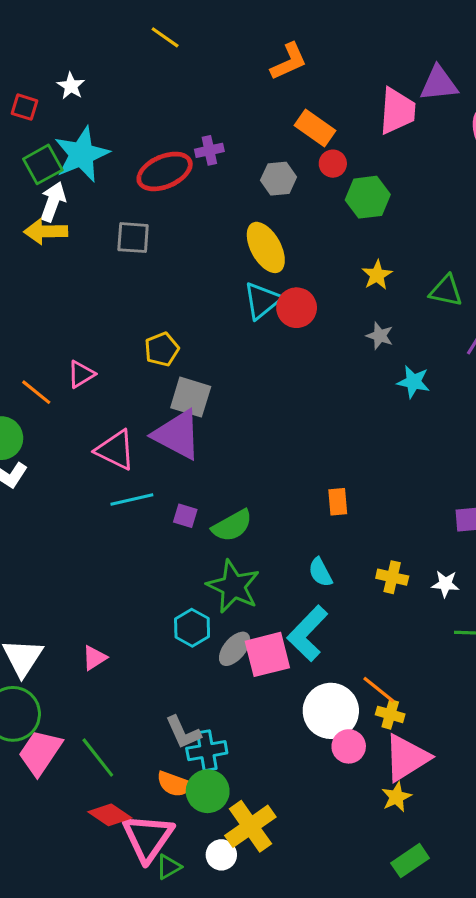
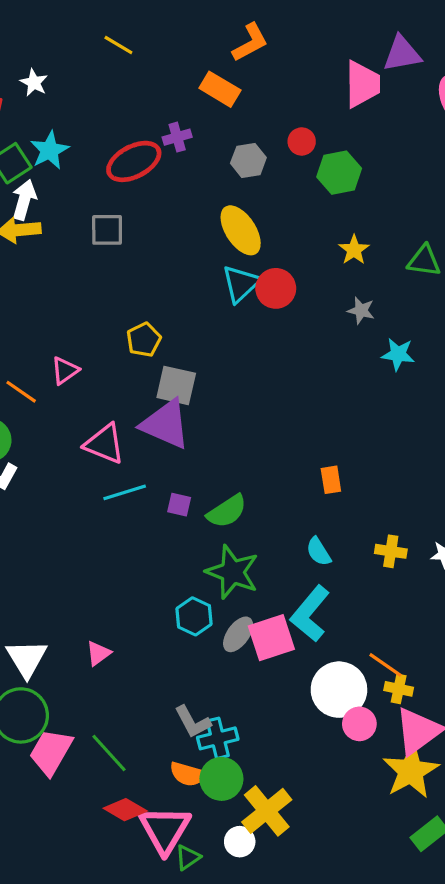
yellow line: (165, 37) -> (118, 45), moved
orange rectangle: (315, 128) -> (220, 89), moved
cyan star: (82, 154) -> (49, 150), size x0.7
yellow star: (396, 797) -> (411, 771), size x1.8

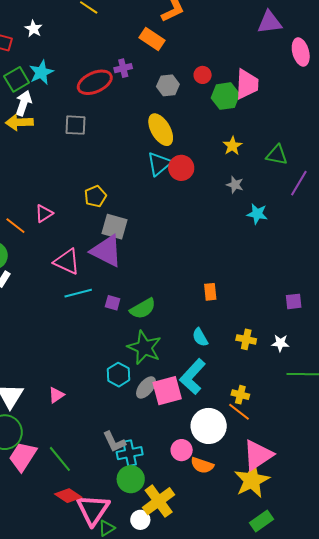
pink trapezoid: (362, 84) -> (247, 84), moved
yellow cross: (399, 689) -> (240, 395), moved
pink circle: (359, 724) -> (182, 450), moved
orange semicircle: (188, 774) -> (202, 465), moved

